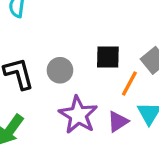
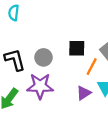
purple star: (78, 115) -> (40, 86), moved, turned -30

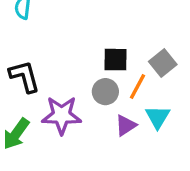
gray circle: (43, 57) -> (105, 92), moved

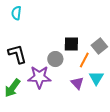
gray circle: (105, 92) -> (55, 59), moved
purple triangle: (126, 125) -> (77, 83), turned -40

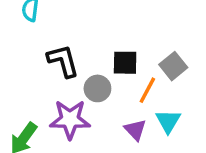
black L-shape: (17, 54) -> (63, 61), moved

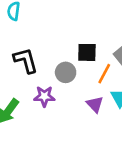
black L-shape: (63, 61) -> (26, 60), moved
purple star: (70, 119) -> (44, 96), size x0.7

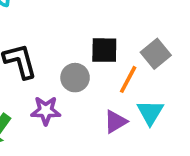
purple triangle: (95, 104) -> (115, 122), turned 42

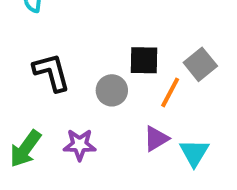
purple star: (46, 111) -> (80, 145), moved
cyan triangle: (150, 112) -> (194, 153), moved

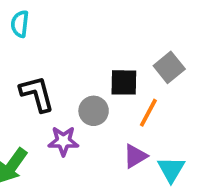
gray square: (200, 64) -> (169, 67), moved
purple star: (80, 145) -> (63, 141), moved

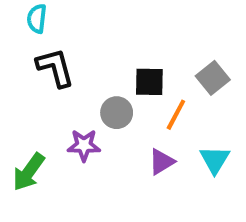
gray square: (169, 67) -> (213, 78), moved
black L-shape: (37, 94) -> (55, 68), moved
cyan triangle: (171, 169) -> (215, 160), moved

